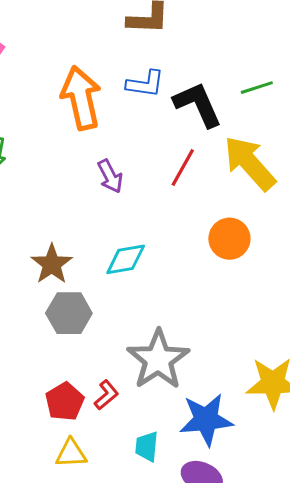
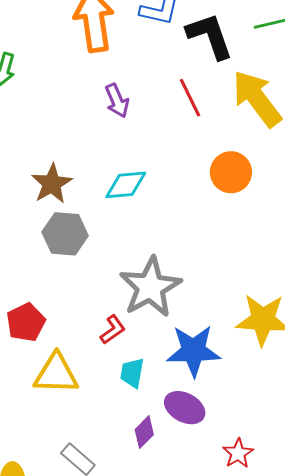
red line: (183, 168) -> (190, 98), turned -60
red L-shape: (106, 395) -> (113, 330), moved
red pentagon: (65, 402) -> (26, 322), moved
yellow triangle: (71, 453) -> (56, 374), size x1.4

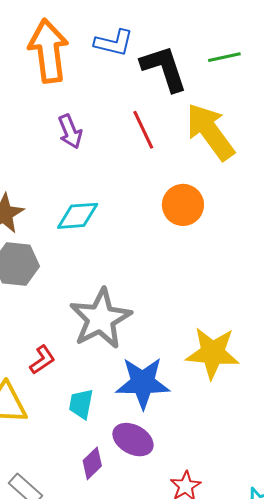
red L-shape: (113, 330) -> (42, 360), moved

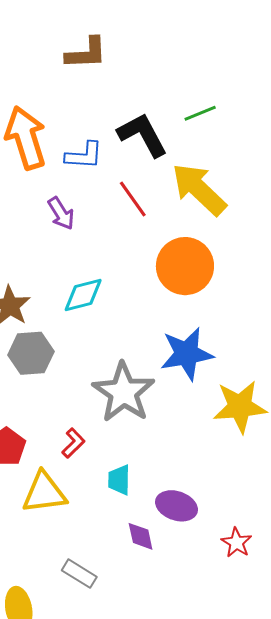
blue L-shape: (114, 43) -> (84, 156), moved
orange circle: (183, 205) -> (185, 266), size x1.4
blue star: (143, 383) -> (187, 354), moved
purple diamond: (92, 463) -> (141, 536), turned -48

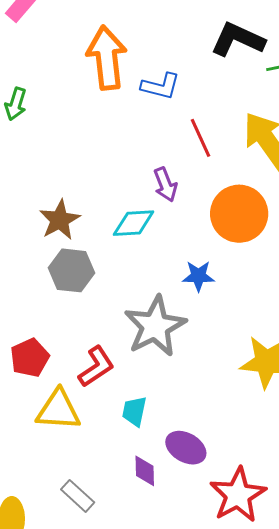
black L-shape: (143, 135) -> (238, 39), moved, turned -48
purple arrow: (61, 213) -> (165, 184), moved
blue star: (187, 354) -> (198, 276), moved, size x0.6
red L-shape: (73, 443) -> (96, 367), size x1.4
red star: (236, 543) -> (238, 495), size x1.8

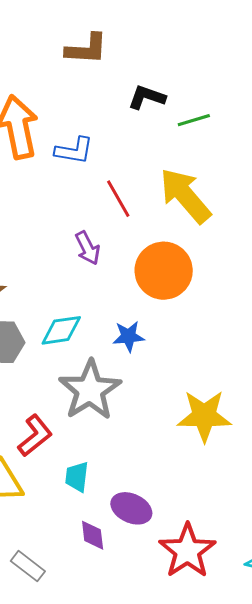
black L-shape: (238, 39) -> (147, 97), size x0.7
cyan diamond: (134, 223) -> (61, 330), moved

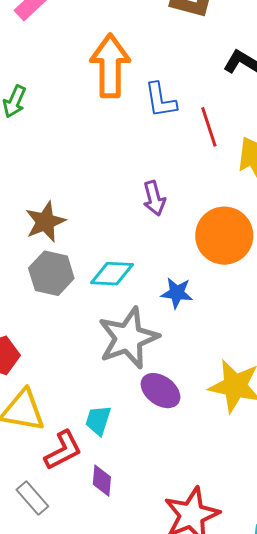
blue L-shape: (74, 151) -> (160, 100), turned 60
red line: (118, 199) -> (209, 127), moved
red L-shape: (35, 436) -> (63, 450), moved
purple ellipse: (131, 508) -> (161, 391), moved

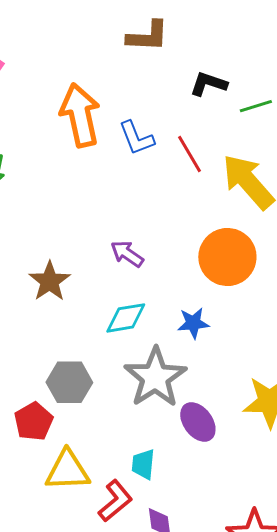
purple arrow: (154, 198) -> (127, 254), moved, turned 152
gray hexagon: (51, 273) -> (69, 382), moved
purple ellipse: (161, 391) -> (198, 422), turned 30

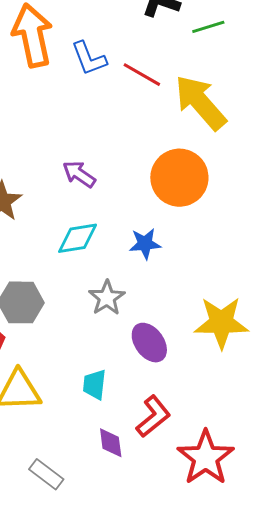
red line: (189, 154) -> (142, 75), turned -30
gray star: (155, 377) -> (107, 298), size x0.6
red L-shape: (115, 501) -> (153, 416), moved

